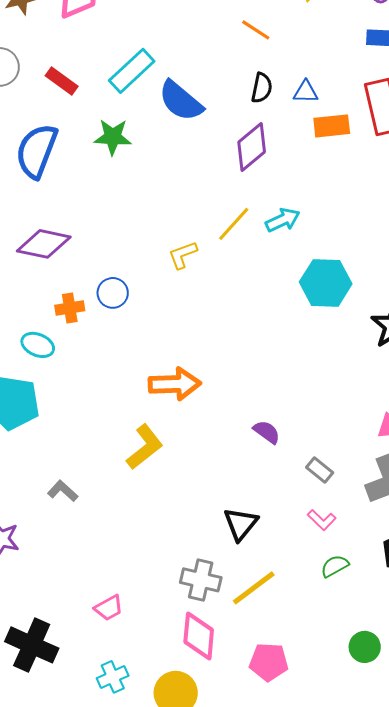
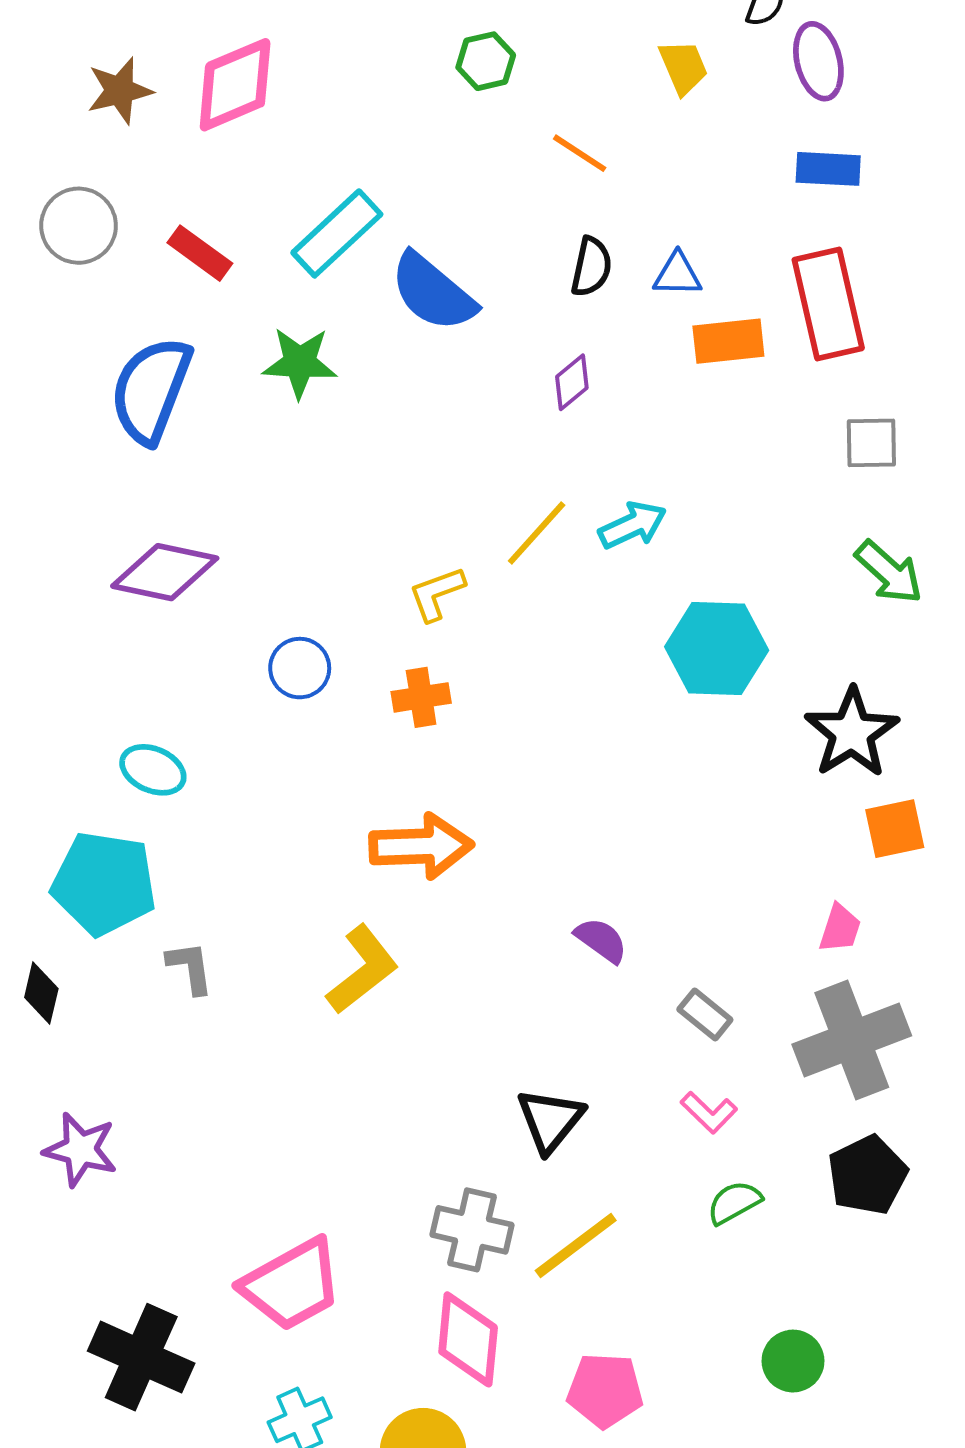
purple diamond: (252, 147) -> (572, 382), size x0.6
orange cross: (70, 308) -> (421, 697), moved
gray L-shape: (63, 491) -> (190, 968), moved, turned 40
pink trapezoid: (109, 608) -> (292, 1285), size x1.8

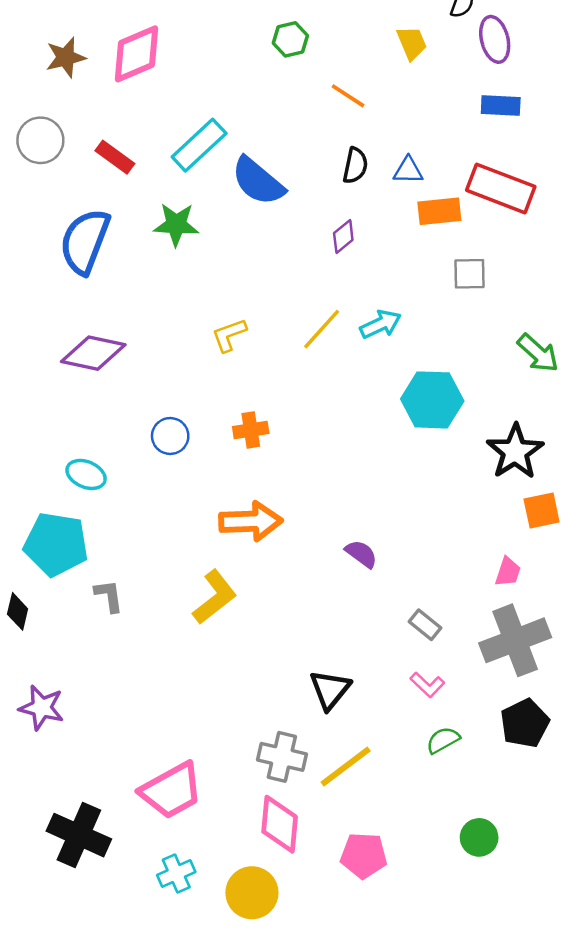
red rectangle: (828, 304) -> (501, 188), turned -56
gray square: (871, 443) -> (469, 274), moved
yellow L-shape: (437, 594) -> (229, 335), moved
blue circle: (300, 668) -> (170, 436), moved
purple semicircle: (601, 940) -> (361, 554), moved

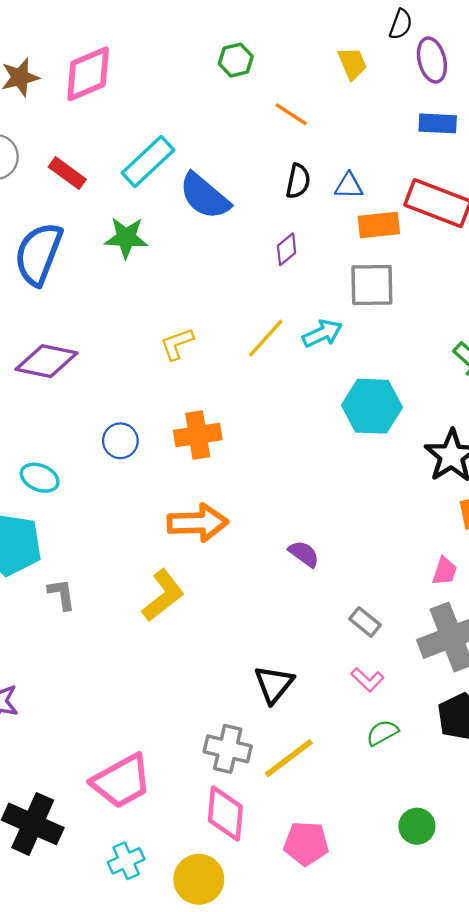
gray square: (469, 274) -> (372, 285), moved, size x1.4
orange cross: (251, 430) -> (198, 435), size x1.4

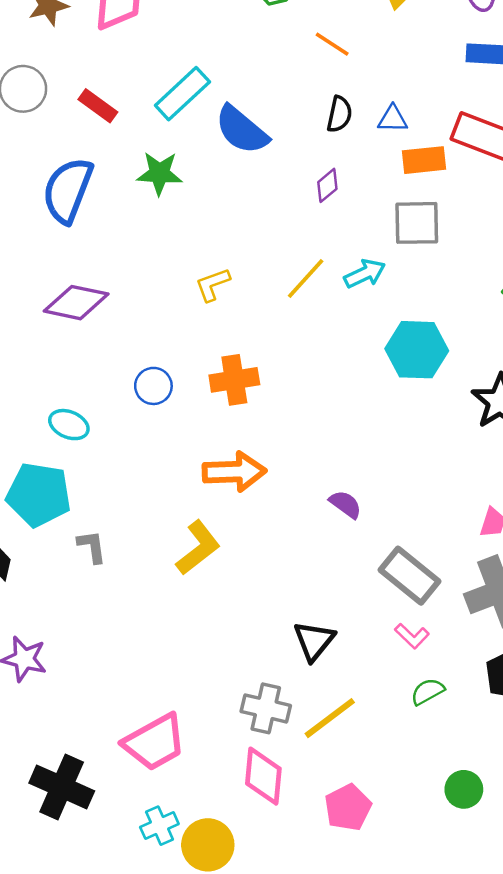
gray rectangle: (365, 622) -> (409, 576), size x1.8
pink pentagon: (306, 844) -> (348, 807), turned -30
yellow circle: (199, 879) -> (208, 845), moved

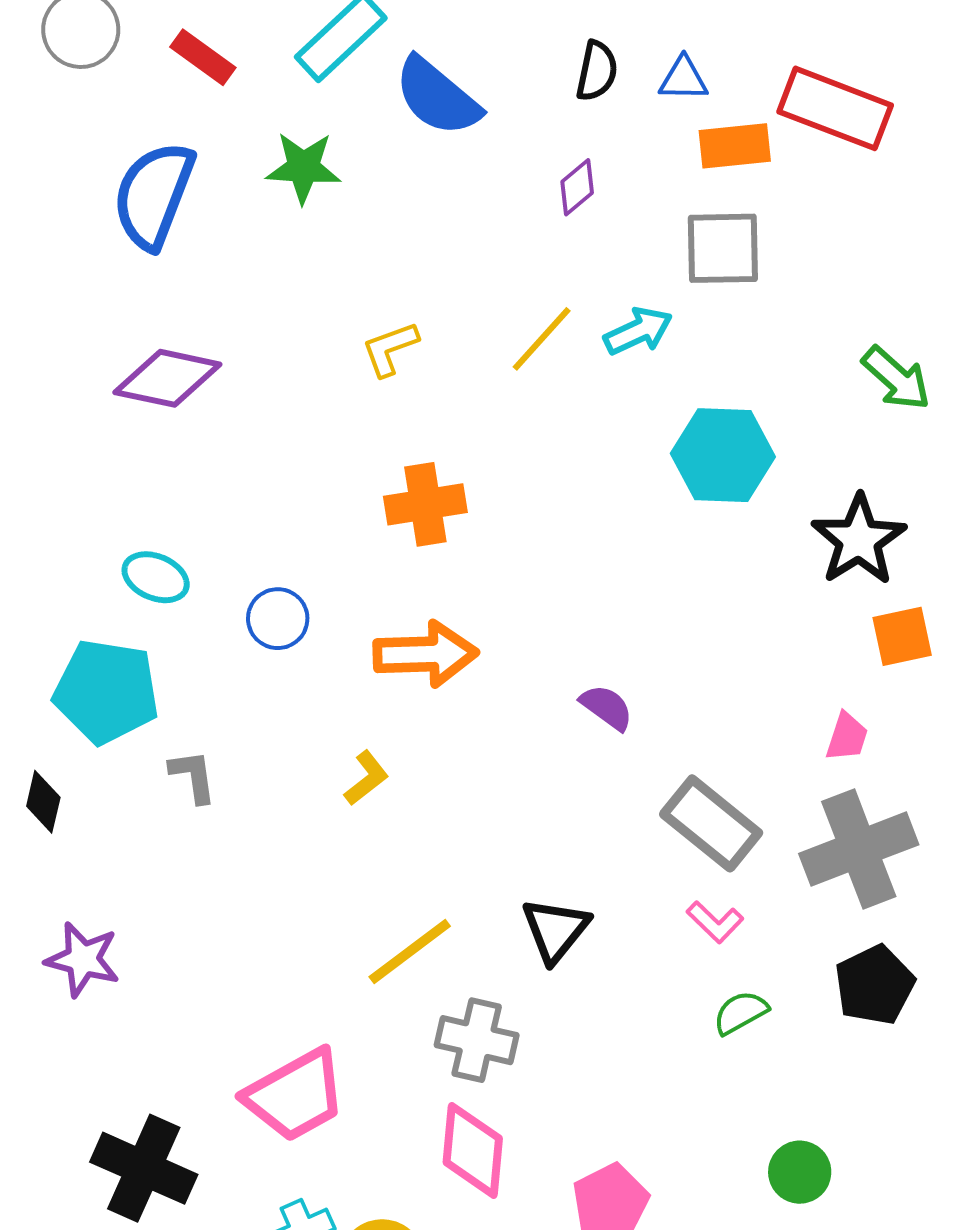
blue circle: (153, 386) -> (278, 619), moved
yellow L-shape: (198, 548) -> (366, 778), size x0.6
yellow line: (330, 718) -> (410, 951), moved

